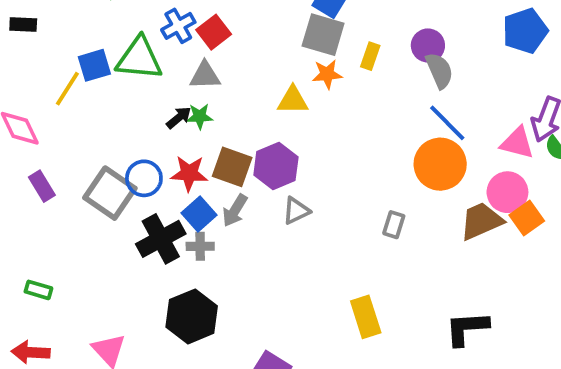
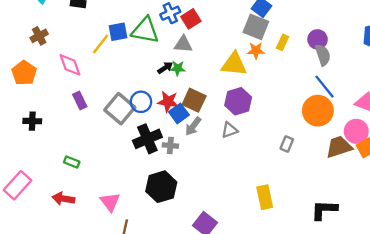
yellow triangle: (293, 100) -> (234, 64), size x1.4
purple hexagon: (276, 166) -> (238, 101), moved
blue square: (199, 214) -> (179, 113), moved

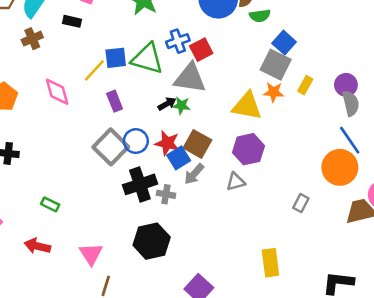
brown cross: (39, 36) -> (32, 39), moved
gray triangle: (183, 44) -> (190, 78), size x1.5
purple rectangle: (80, 101) -> (115, 101), moved

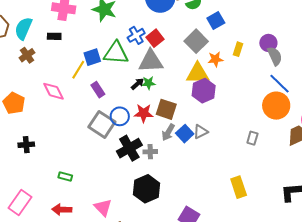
blue square: (284, 43) -> (216, 21), turned 30
gray square: (276, 65) -> (196, 41), moved, turned 30
purple hexagon: (248, 149) -> (204, 91), moved
blue square: (179, 158) -> (185, 134), moved

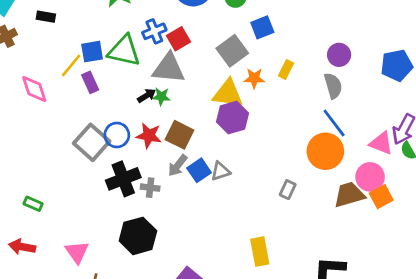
purple circle: (268, 43) -> (339, 55), moved
purple rectangle: (98, 90) -> (90, 82), moved

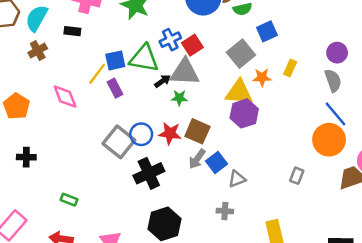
black arrow: (147, 96) -> (162, 81), moved
gray triangle: (220, 171) -> (237, 179), moved
gray cross: (150, 188) -> (225, 211), moved

